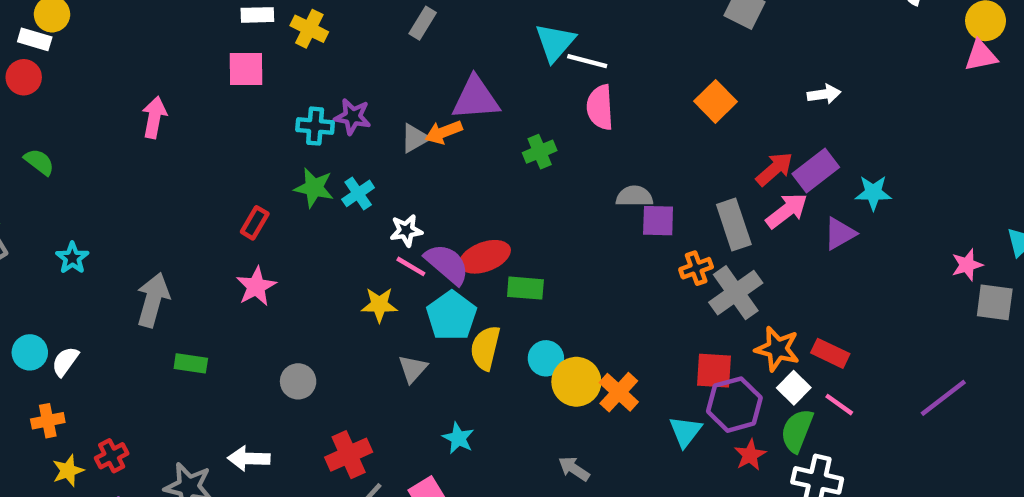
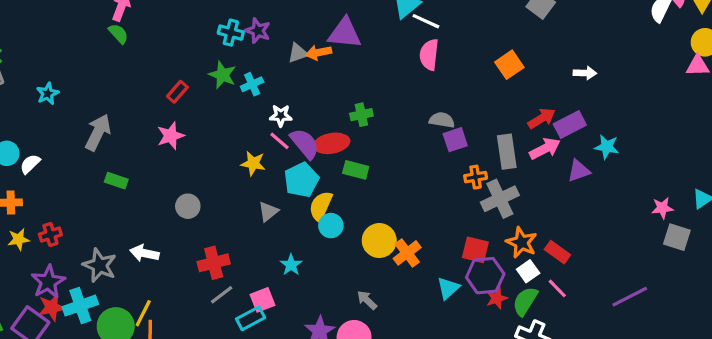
green cross: (540, 152) -> (361, 115), moved
green semicircle: (39, 162) -> (118, 34), moved
purple square: (658, 221) -> (455, 140), turned -30
cyan circle: (546, 358) -> (331, 226), moved
red star: (750, 455) -> (497, 298), moved

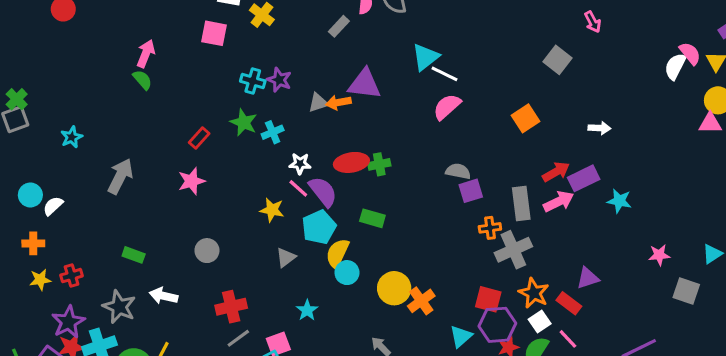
pink semicircle: (429, 55) -> (447, 107), turned 40
red ellipse: (332, 143) -> (351, 162), moved
purple triangle: (579, 171) -> (588, 278), moved
green rectangle: (116, 181) -> (134, 255), moved
pink star: (662, 208) -> (659, 255), moved

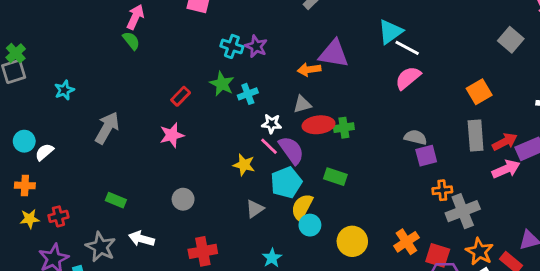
gray triangle: (318, 103) -> (302, 104), moved
gray rectangle: (521, 204) -> (476, 136), moved
orange cross: (421, 301) -> (406, 242), moved

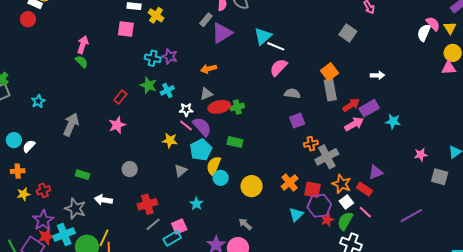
purple triangle: (334, 54) -> (222, 33), moved, turned -35
gray rectangle: (476, 136) -> (330, 90), moved
gray semicircle: (415, 137) -> (292, 93), moved

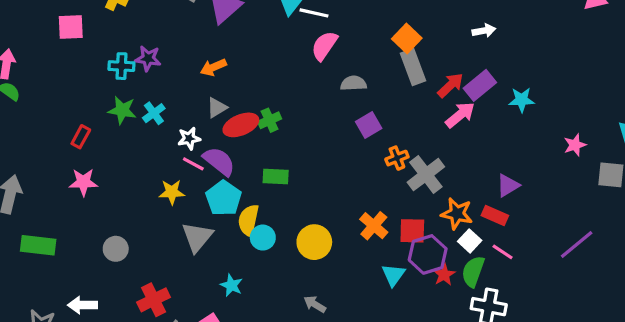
pink star: (117, 125) -> (83, 182), turned 30
gray triangle: (181, 171) -> (197, 237), size x1.5
green rectangle: (83, 175) -> (38, 245), moved, size x1.5

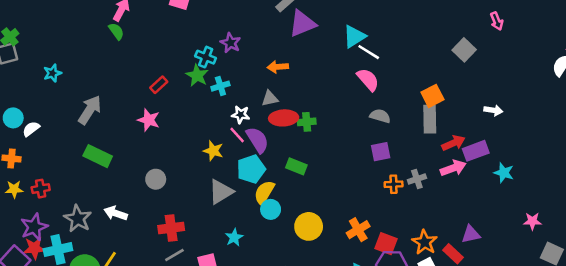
pink semicircle: (324, 46) -> (368, 80), turned 85
cyan cross: (121, 66) -> (206, 57), moved
gray cross: (426, 175) -> (417, 179), moved, size x0.6

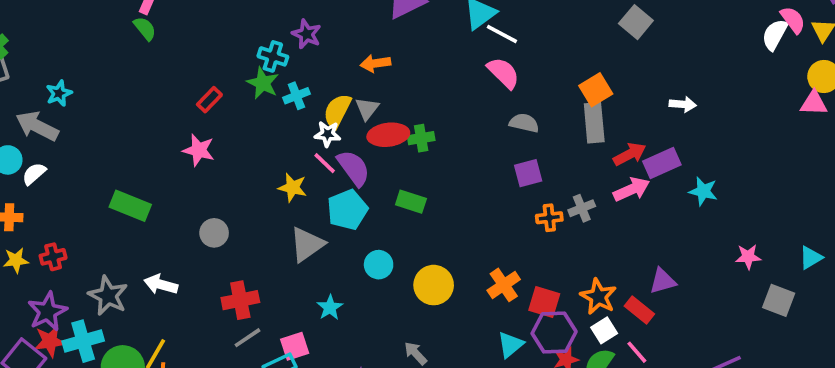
gray triangle: (270, 98) -> (367, 109), turned -36
gray arrow: (90, 110) -> (37, 126), moved, turned -92
yellow semicircle: (264, 192) -> (337, 111), moved

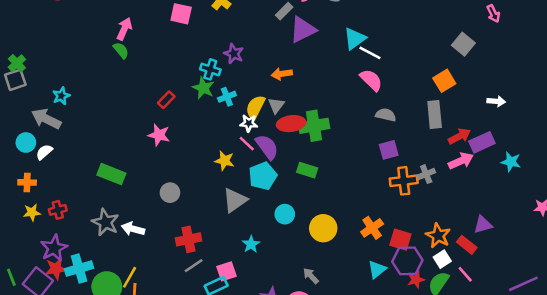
orange square: (596, 90) -> (444, 81), moved
green cross: (421, 138) -> (314, 126), size x1.6
orange cross: (549, 218) -> (404, 181), size x1.5
gray star: (108, 296) -> (105, 222), moved

